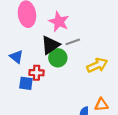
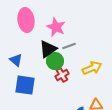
red cross: (37, 73) -> (62, 75), moved, turned -32
blue square: (26, 83) -> (25, 85), size x1.5

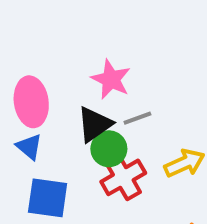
pink ellipse: (26, 20) -> (31, 102), moved
red cross: (62, 75) -> (123, 177), size x1.5

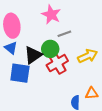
black triangle: (95, 124) -> (33, 55), moved

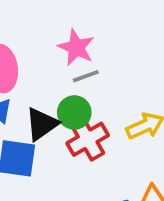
gray line: (64, 34) -> (86, 76), moved

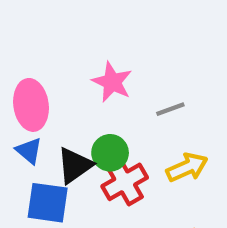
gray line: (86, 76) -> (170, 109), moved

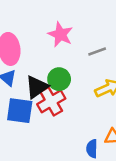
red cross: (125, 182) -> (51, 101), moved

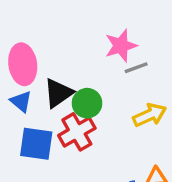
pink star: (60, 35) -> (121, 46), moved, turned 30
black triangle: (37, 87) -> (58, 93), moved

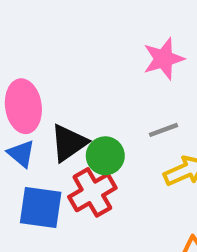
pink star: (121, 46) -> (163, 59), moved
gray line: (136, 68) -> (163, 130), moved

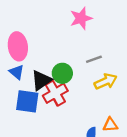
pink star: (163, 59) -> (81, 18), moved
black triangle: (69, 143) -> (41, 80), moved

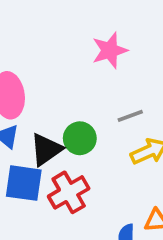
red cross: (55, 93) -> (69, 192), moved

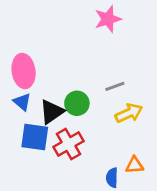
pink star: (110, 50) -> (108, 19), moved

